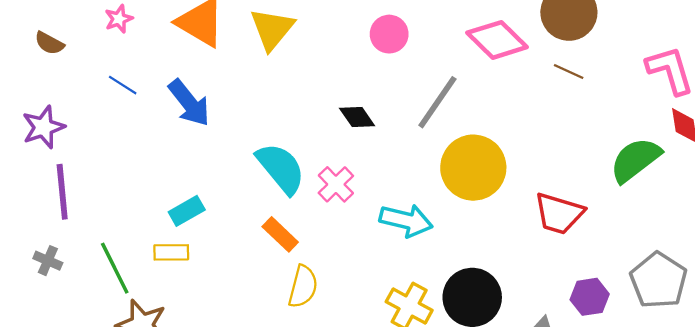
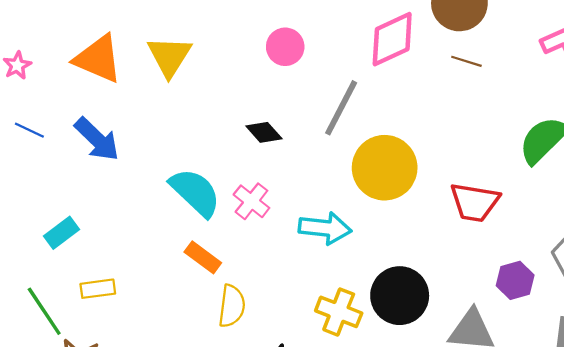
pink diamond: (497, 40) -> (392, 39), turned -62
cyan rectangle: (187, 211) -> (62, 233), moved

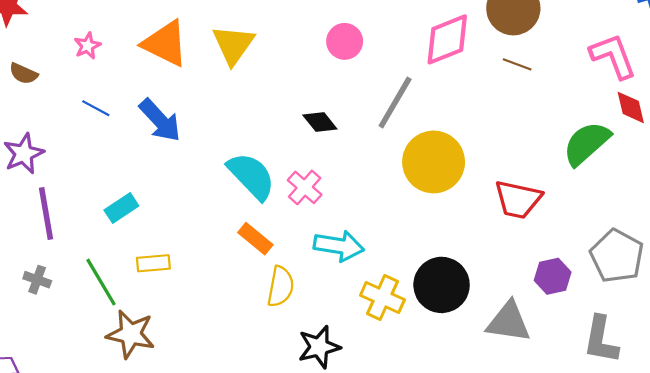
cyan arrow: (325, 228) -> (339, 246), moved

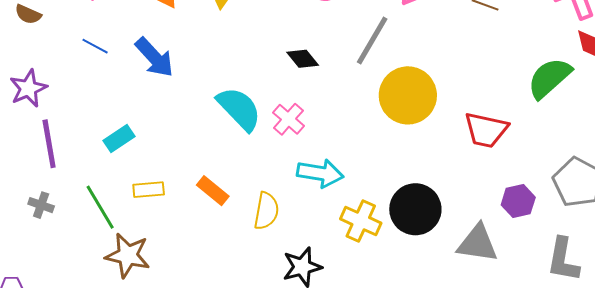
orange rectangle: (255, 239) -> (213, 191), moved

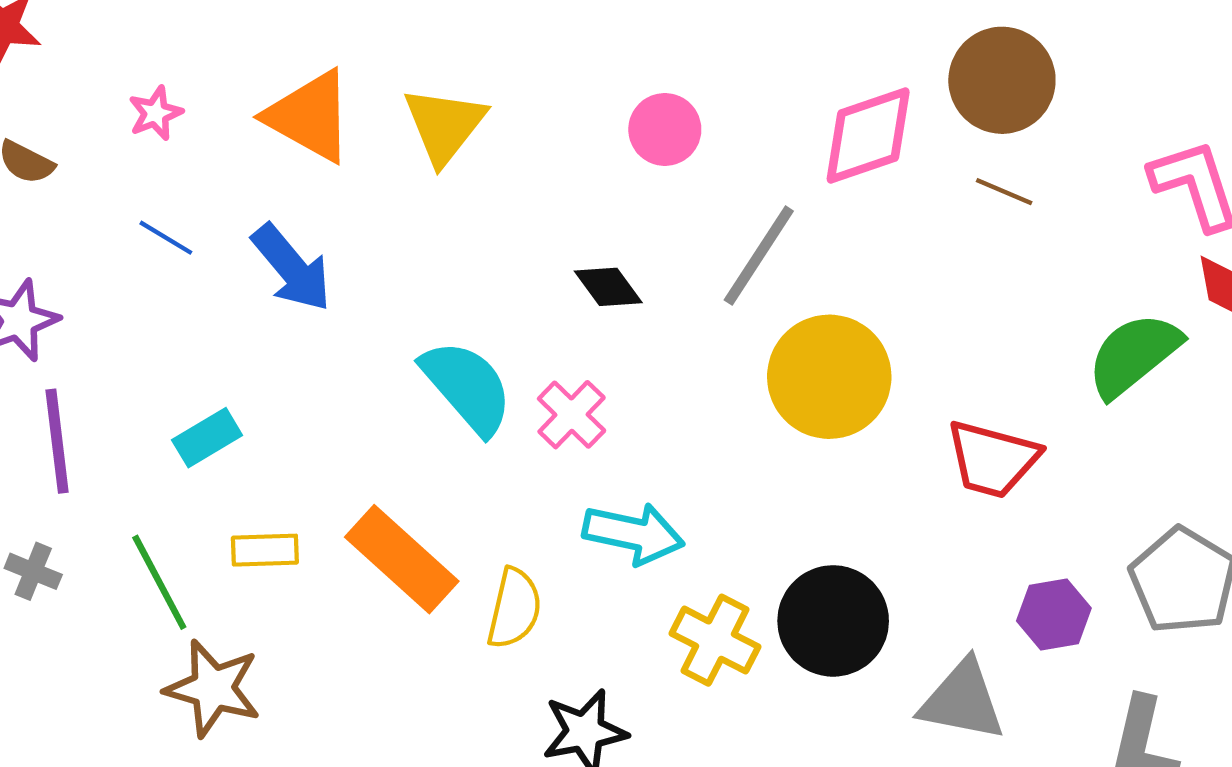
orange rectangle: (213, 191) -> (402, 559), size x1.6

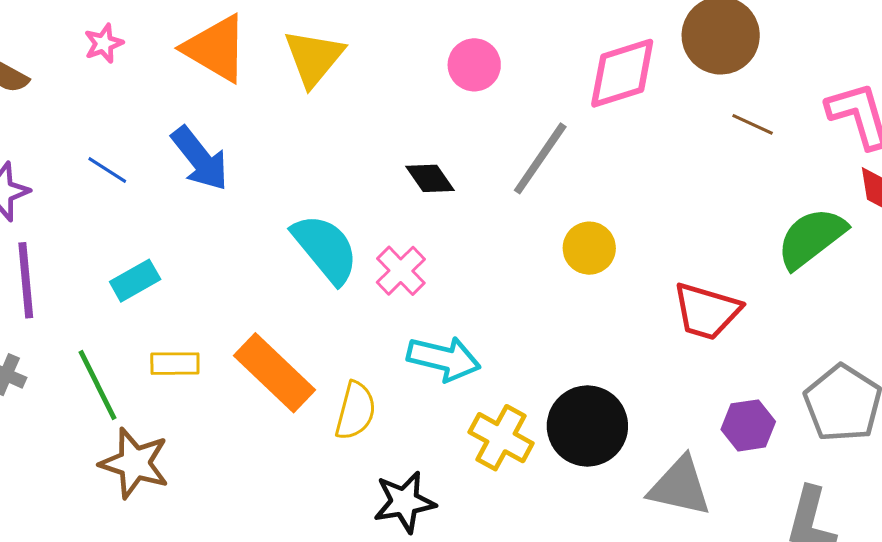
brown line: (1004, 192) -> (753, 124), moved
blue line: (166, 238) -> (107, 170), moved
yellow circle: (829, 377) -> (589, 248), size x0.6

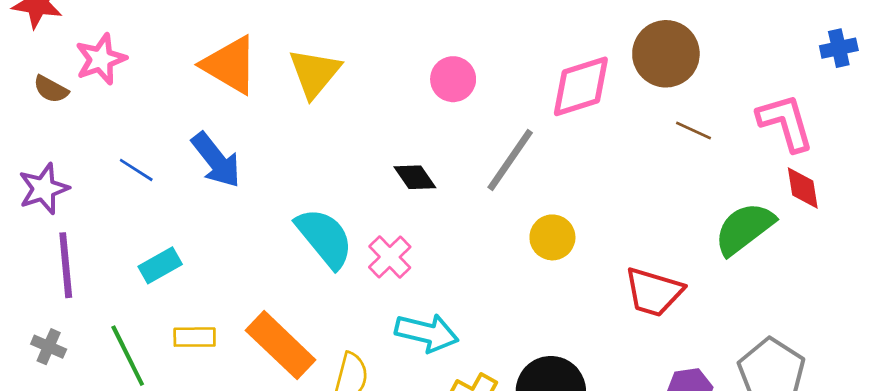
pink star: (104, 43) -> (101, 59), moved, size x1.5

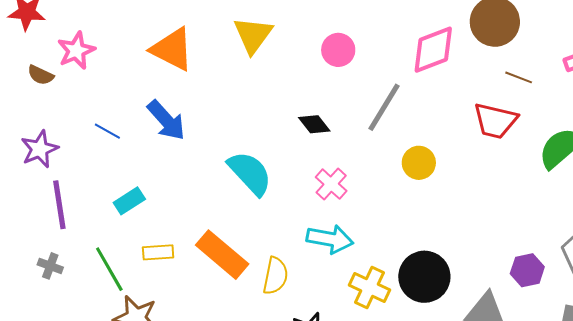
yellow triangle: (314, 73) -> (253, 35), moved
pink cross: (390, 257) -> (331, 184), moved
red trapezoid: (654, 292) -> (495, 121), moved

